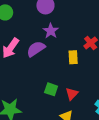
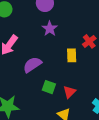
purple semicircle: (36, 49) -> (32, 65), moved

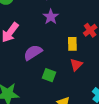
red triangle: (69, 92) -> (76, 65), moved

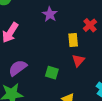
purple semicircle: (33, 53) -> (18, 68), moved

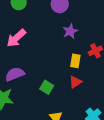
purple star: (50, 14) -> (70, 31), moved

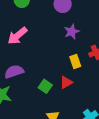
yellow rectangle: (75, 61) -> (75, 61), turned -32
red triangle: (75, 82) -> (66, 82), moved

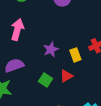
purple star: (72, 32) -> (51, 49), moved
pink arrow: (17, 36) -> (17, 30), turned 145

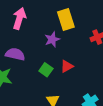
yellow rectangle: (75, 55) -> (66, 19), moved, size x1.5
purple semicircle: (14, 65) -> (15, 54), turned 30

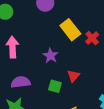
yellow rectangle: (66, 19) -> (70, 30), moved

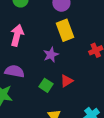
yellow rectangle: (70, 30) -> (65, 30), moved

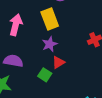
yellow rectangle: (65, 30) -> (50, 19), moved
red triangle: (67, 81) -> (58, 62), moved

